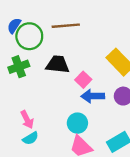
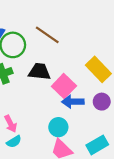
brown line: (66, 26) -> (47, 35), turned 40
pink square: (83, 80) -> (64, 86), size x1.5

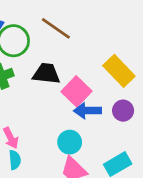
cyan semicircle: (14, 142) -> (15, 160), turned -64

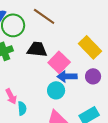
cyan circle: (70, 142) -> (56, 90), moved
cyan semicircle: (15, 160) -> (22, 108), moved

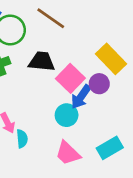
blue arrow: (67, 76) -> (81, 97), turned -54
purple circle: (93, 76) -> (99, 84), moved

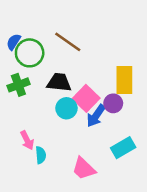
yellow rectangle: (111, 59) -> (124, 80), turned 44
cyan circle: (67, 115) -> (66, 108), moved
cyan rectangle: (110, 148) -> (123, 148), moved

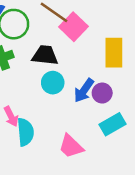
pink square: (86, 98) -> (74, 27), moved
purple circle: (113, 103) -> (102, 93), moved
cyan semicircle: (41, 155) -> (25, 132), size x1.5

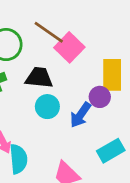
purple circle: (102, 93) -> (100, 97), moved

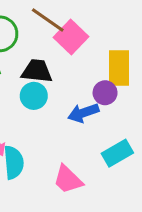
cyan circle: (47, 107) -> (34, 96), moved
blue arrow: (80, 115) -> (83, 113), turned 36

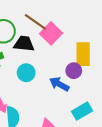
black trapezoid: (37, 71) -> (24, 44), moved
blue arrow: (83, 113) -> (59, 84), turned 48

